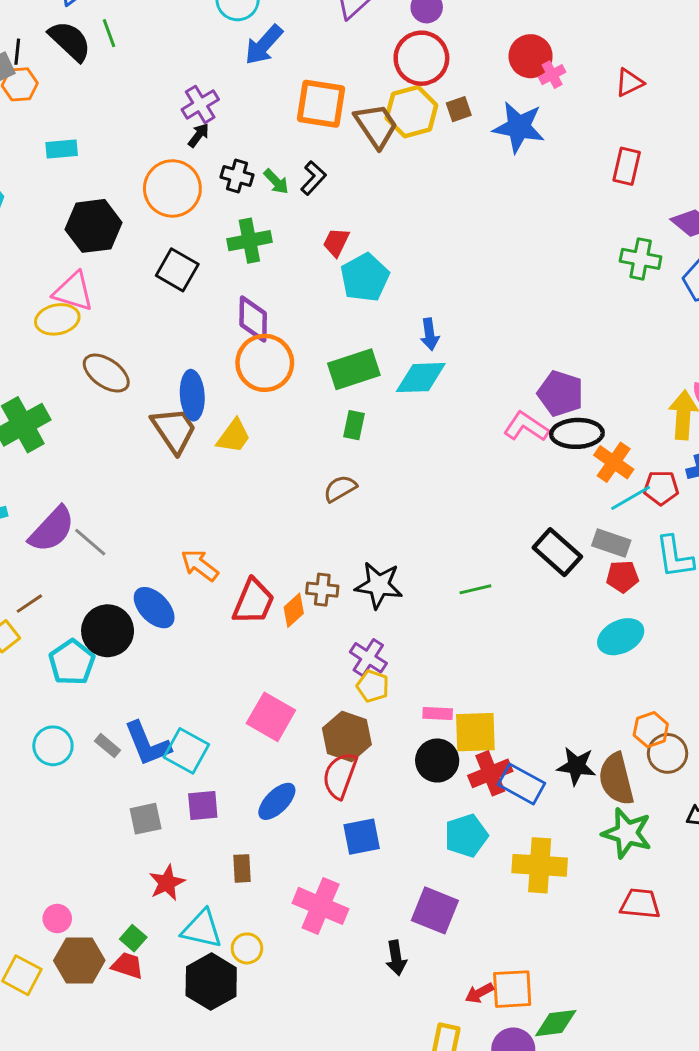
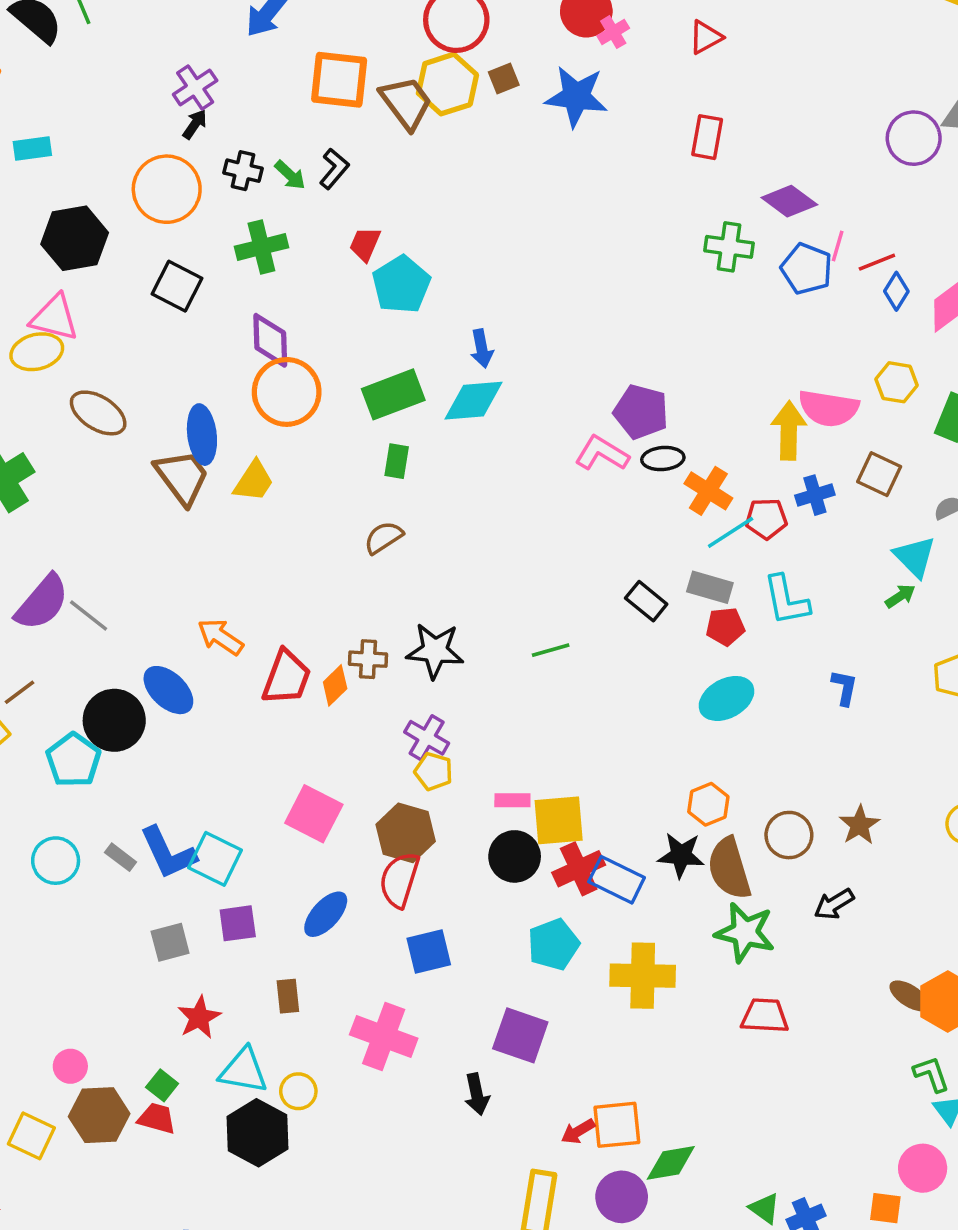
black ellipse: (577, 433) -> (663, 459), size x0.7
black rectangle: (557, 552) -> (646, 601), size x0.7
orange hexagon: (651, 730) -> (708, 804), moved

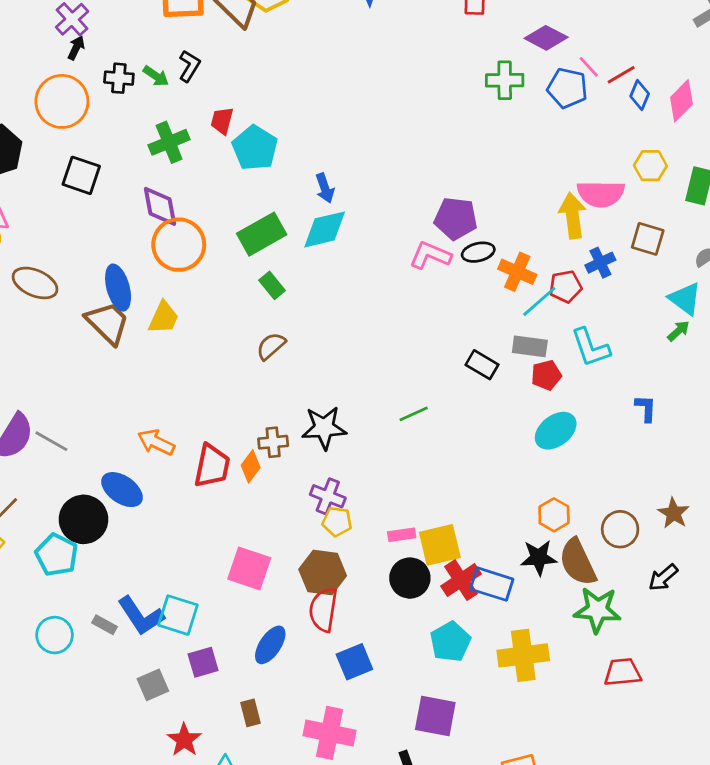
pink line: (838, 246) -> (589, 67), turned -50
green cross: (261, 247) -> (169, 142), moved
green rectangle: (397, 461) -> (272, 285), turned -40

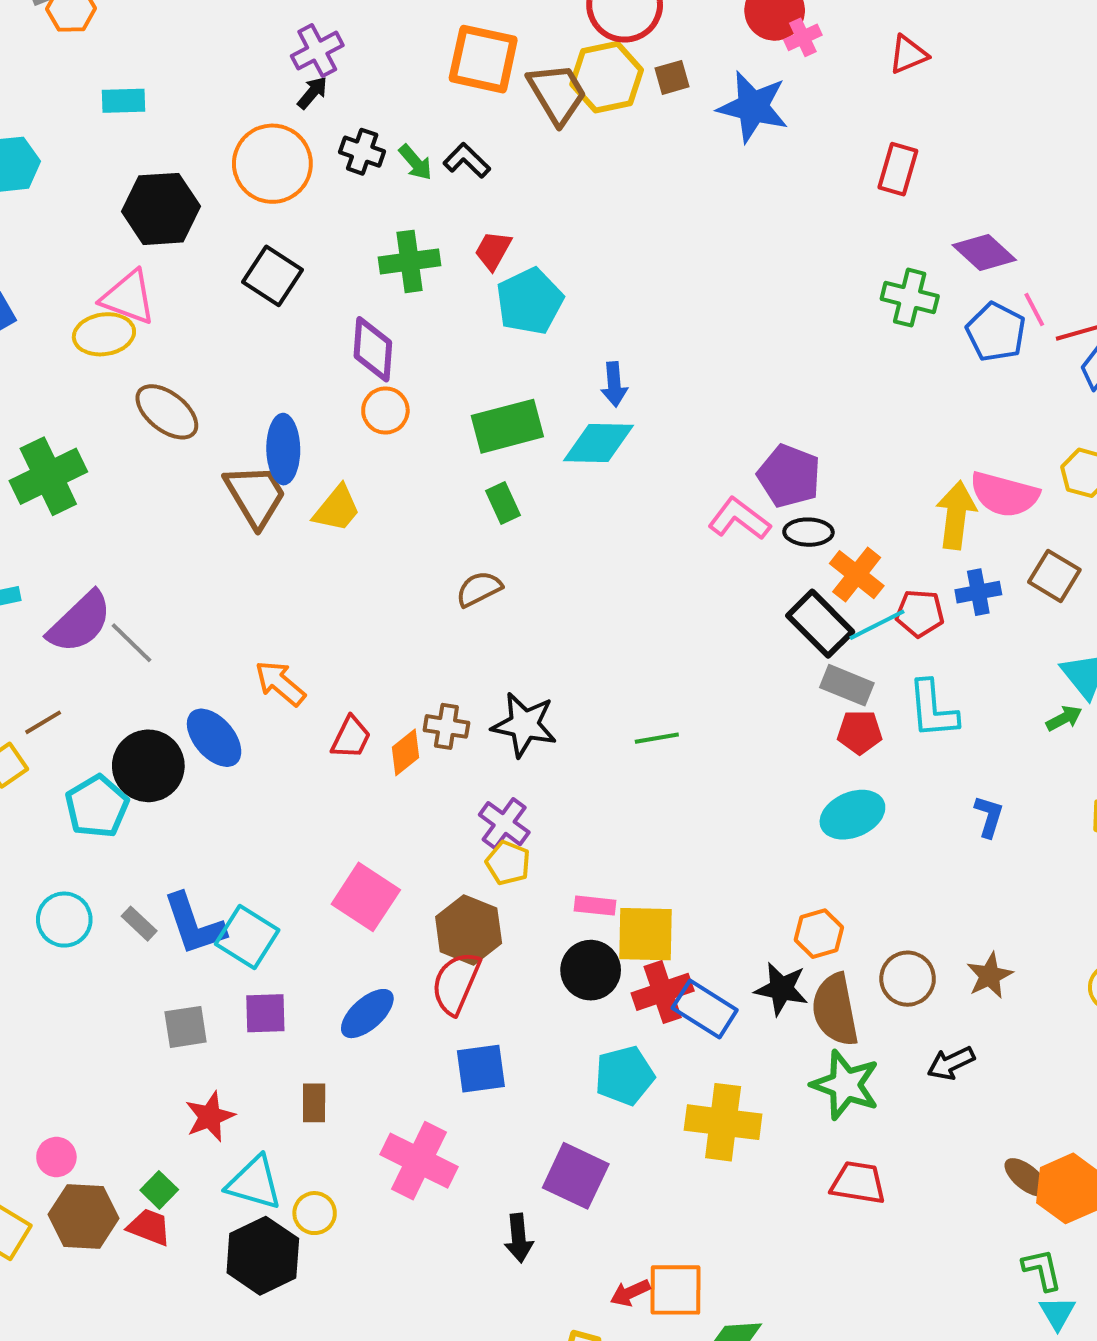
black L-shape: (189, 66) -> (467, 160), turned -92
orange circle: (179, 245) -> (385, 410), size x0.6
black rectangle: (482, 365) -> (820, 624), moved, size x1.4
red trapezoid: (212, 466) -> (351, 737), size x0.7

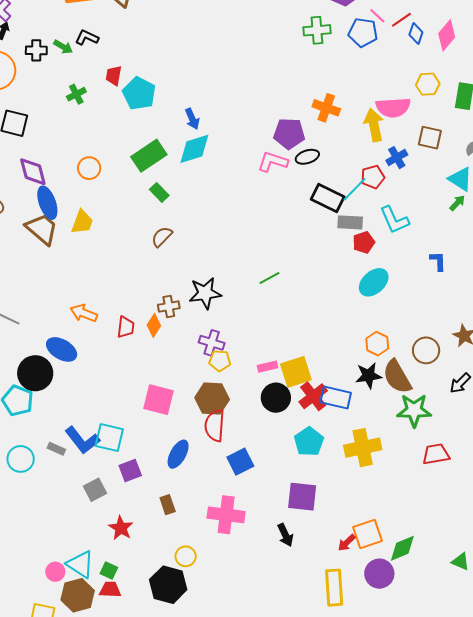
green cross: (410, 261) -> (76, 94), size x0.7
purple diamond: (373, 349) -> (33, 172), moved
orange cross: (857, 575) -> (326, 108), moved
cyan triangle: (254, 1183) -> (80, 564), moved, turned 36

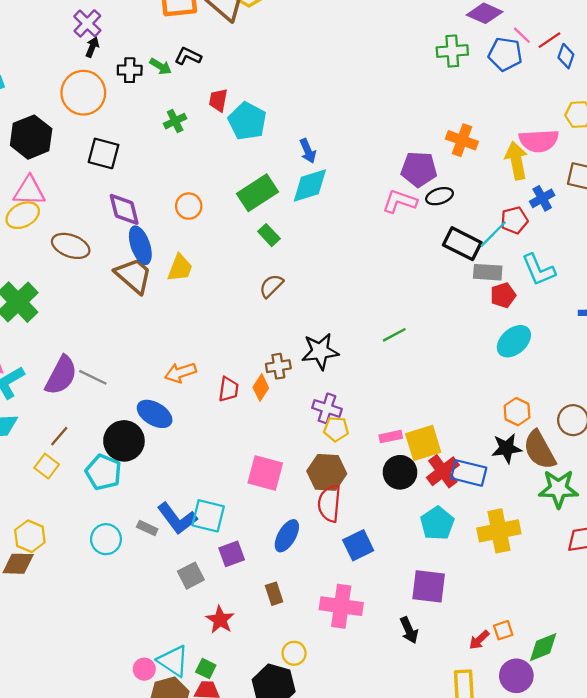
orange arrow: (84, 313) -> (180, 373), turned -40
orange square: (367, 534) -> (503, 630), size x0.6

